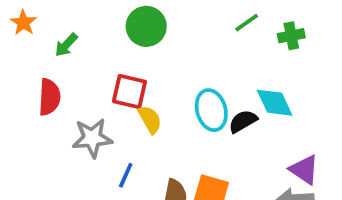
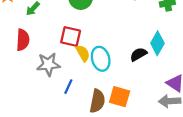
cyan diamond: (275, 103) -> (157, 43), turned 55
cyan ellipse: (211, 110) -> (101, 59), moved

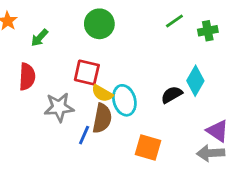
yellow semicircle: (83, 53) -> (102, 93), turned 150
brown semicircle: (97, 101) -> (102, 118), moved

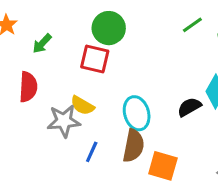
red square: (87, 72) -> (95, 59), moved
yellow semicircle: (102, 93) -> (82, 105), moved
brown semicircle: (102, 118) -> (134, 146), moved

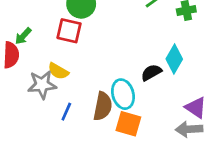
green arrow: (42, 44) -> (23, 36), moved
cyan ellipse: (137, 113) -> (123, 94), moved

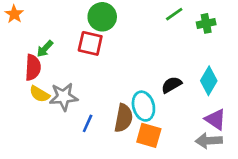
cyan diamond: (174, 59) -> (209, 81), moved
yellow semicircle: (58, 71) -> (40, 94), moved

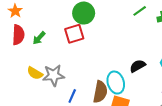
red square: (90, 43) -> (74, 34), turned -30
red semicircle: (33, 67) -> (18, 35), moved

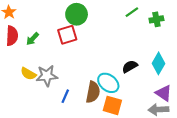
cyan ellipse: (116, 83) -> (108, 83), turned -35

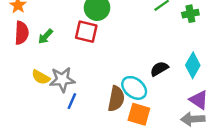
red square: (67, 35) -> (86, 32), turned 30
blue line: (65, 96) -> (72, 101), moved

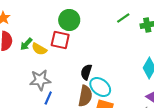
black semicircle: (159, 69) -> (86, 72), moved, turned -42
yellow semicircle: (41, 77) -> (39, 49), moved

